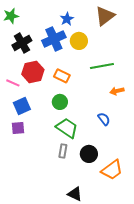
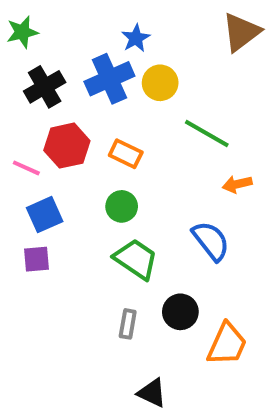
brown triangle: (105, 16) -> (241, 32), moved
green line: (102, 66) -> (207, 133), turned 40
blue semicircle: (104, 119) -> (211, 241), size x1.5
gray rectangle: (63, 151) -> (128, 324), moved
orange trapezoid: (112, 170) -> (227, 344), turned -30

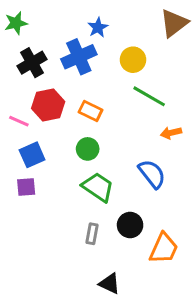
yellow circle: (160, 83) -> (133, 60), moved

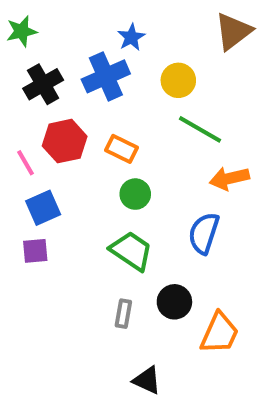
pink line: (19, 121) -> (25, 163), turned 36
orange arrow: (171, 133) -> (229, 178), size x1.4
green circle: (88, 149) -> (135, 194), moved
blue semicircle: (152, 174) -> (204, 233), turned -124

